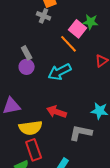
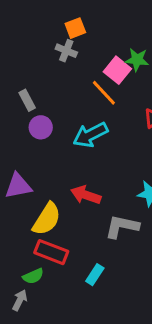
gray rectangle: (27, 53) -> (27, 100), moved
yellow semicircle: (31, 128) -> (47, 219), turned -50
red rectangle: (34, 150) -> (51, 252), turned -50

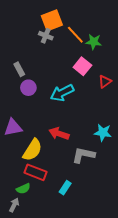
orange square: (75, 28) -> (52, 20), size x1.5
pink square: (117, 70) -> (82, 66), moved
orange line: (104, 93) -> (75, 35), moved

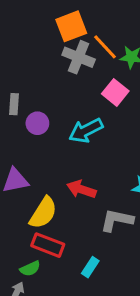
gray cross: (46, 36) -> (79, 57), moved, size x1.5
gray rectangle: (19, 69) -> (14, 104), moved, turned 32

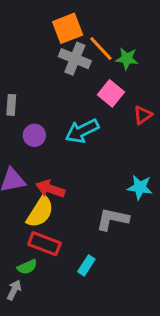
purple circle: (37, 123) -> (34, 135), moved
red arrow: (81, 189) -> (50, 189), moved

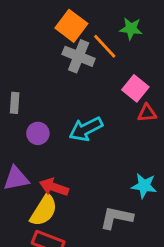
orange square: (68, 28) -> (71, 26), turned -32
green star: (127, 59) -> (131, 29), moved
pink square: (111, 93) -> (135, 88), moved
red triangle: (143, 115) -> (147, 113), turned 30

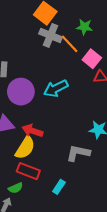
green star: (131, 29) -> (84, 27), moved
orange line: (105, 46) -> (70, 44), moved
purple circle: (38, 133) -> (21, 92), size x1.6

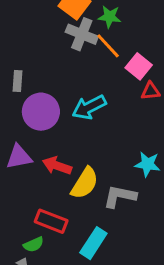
green star: (84, 27) -> (110, 17), moved
yellow semicircle: (25, 148) -> (85, 183), moved
cyan rectangle: (59, 187) -> (93, 243), size x1.5

